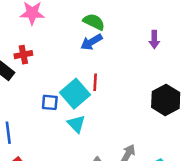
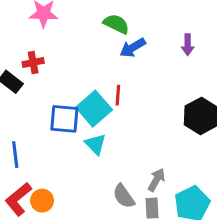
blue arrow: (91, 42) -> (133, 48), moved
blue square: (50, 102) -> (64, 119), size x1.5

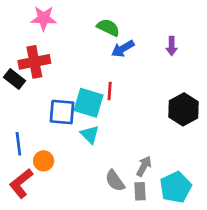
red cross: (33, 62) -> (34, 62), size x1.6
cyan square: (94, 109) -> (88, 103), turned -32
orange circle: (42, 201) -> (44, 161), moved

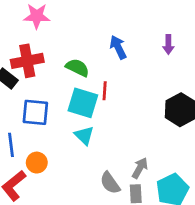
green semicircle: (108, 28) -> (77, 68), moved
blue arrow: (123, 49) -> (118, 47), turned 95
blue square: (62, 112) -> (35, 112), moved

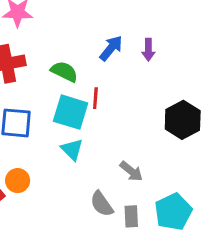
purple arrow: (168, 45) -> (148, 50), moved
blue arrow: (118, 47) -> (111, 48), turned 65
gray arrow: (140, 168) -> (131, 171), moved, turned 100

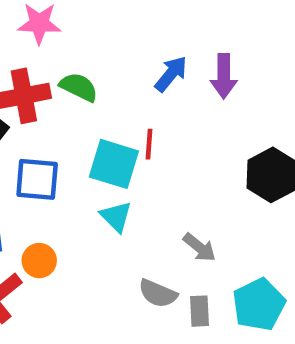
purple arrow: (148, 50) -> (224, 76), size x1.4
green semicircle: (64, 72) -> (79, 87), moved
gray semicircle: (102, 204) -> (158, 293), turned -32

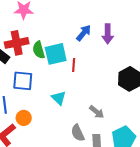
green semicircle: (79, 87) -> (39, 50), moved, turned -132
cyan square: (114, 164) -> (56, 54), moved, turned -30
gray semicircle: (158, 293) -> (78, 133), turned 42

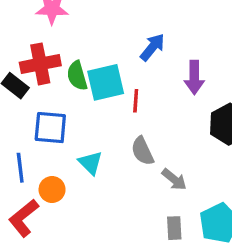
purple arrow: (108, 34) -> (194, 77), moved
cyan triangle: (59, 98) -> (91, 163), moved
gray semicircle: (78, 133) -> (142, 151), moved

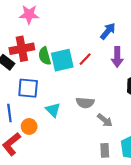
blue arrow: (152, 47) -> (108, 31), moved
red line: (136, 101) -> (85, 59), moved, turned 40
gray semicircle: (142, 151) -> (85, 103), turned -60

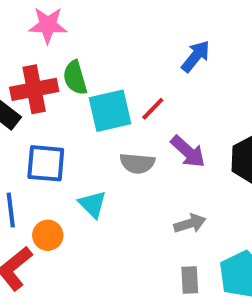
green semicircle: (45, 56) -> (75, 78), moved
purple arrow: (117, 57) -> (188, 152), moved, turned -48
gray semicircle: (85, 103) -> (137, 163), moved
gray arrow: (105, 120) -> (190, 224), turned -56

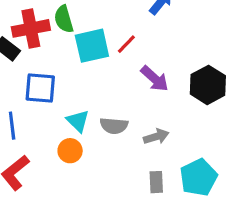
gray semicircle: (137, 163) -> (114, 126), moved
orange circle: (48, 235) -> (70, 151), moved

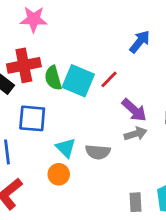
green semicircle: (64, 19) -> (53, 78), moved
cyan square: (92, 46) -> (78, 81), turned 36
gray arrow: (156, 137) -> (136, 134), moved

